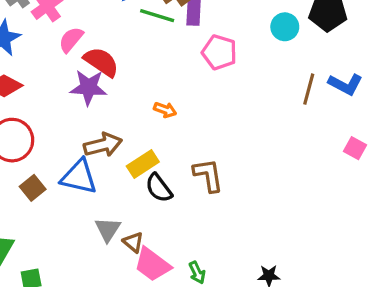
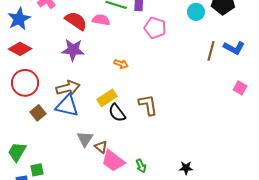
pink semicircle: (71, 40) -> (101, 20), moved, turned 60
red semicircle: (101, 62) -> (76, 21), moved
brown arrow: (103, 145) -> (68, 88), moved

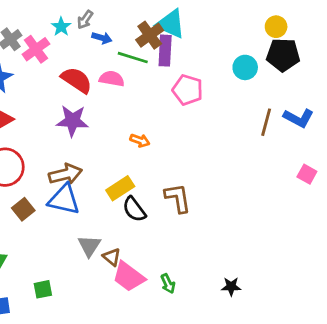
green square: (37, 170) -> (43, 289), moved

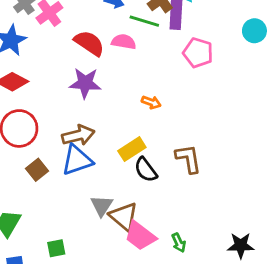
blue triangle: (64, 199) -> (77, 160), turned -32
brown triangle: (112, 257) -> (124, 217), size x1.6
black star: (231, 287) -> (241, 245), size x1.4

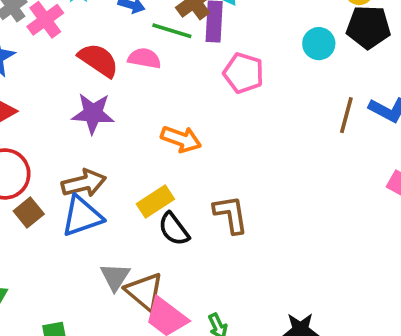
orange arrow: (151, 102) -> (181, 139), size x1.5
brown square: (37, 170) -> (29, 213), moved

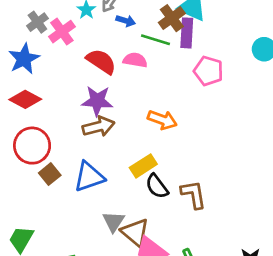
brown arrow: (84, 183) -> (99, 127), moved
brown L-shape: (231, 214) -> (194, 194), moved

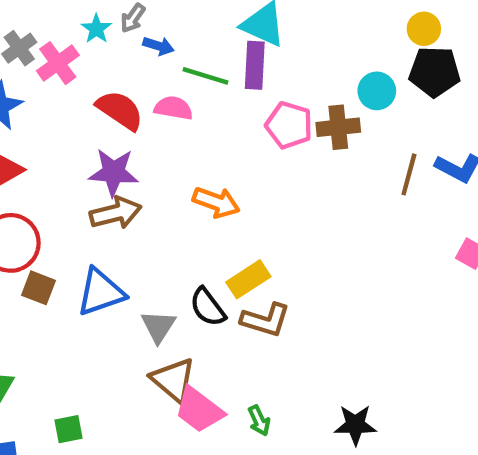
brown cross: (172, 18) -> (338, 127), moved, turned 30
yellow rectangle: (143, 166) -> (248, 279), moved
brown square: (50, 174) -> (39, 288), turned -30
brown L-shape: (194, 194) -> (265, 320), turned 116
gray triangle: (113, 222) -> (158, 326), moved

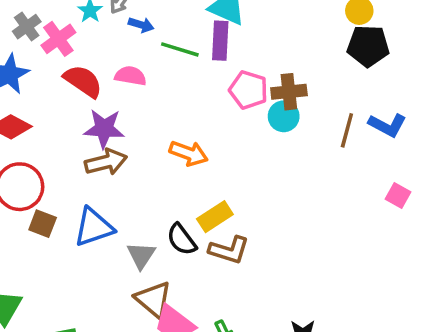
cyan circle: (377, 91) -> (284, 116), moved
pink semicircle: (173, 108) -> (131, 76), moved
red semicircle: (120, 110) -> (83, 81), moved

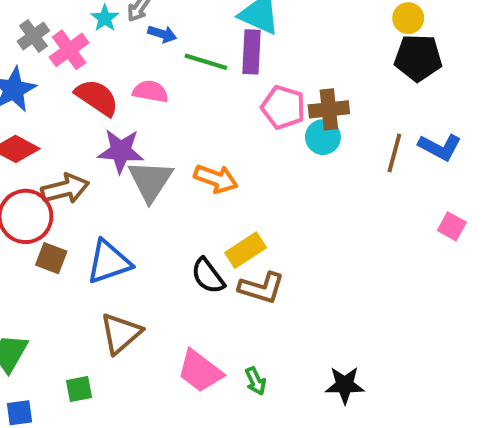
brown arrow: (106, 162) -> (65, 189), moved
gray triangle: (141, 255) -> (150, 181), moved, size x1.4
brown triangle: (153, 299) -> (121, 333), moved, turned 39

